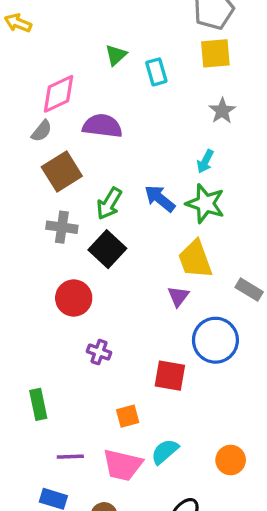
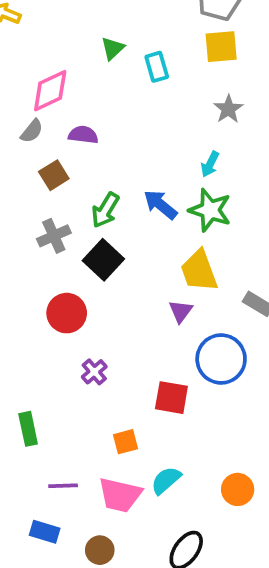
purple semicircle: (102, 126) -> (83, 135), moved, size x0.7
brown square: (62, 171) -> (54, 175), size x0.7
gray cross: (62, 227) -> (54, 236), turned -32
purple cross: (99, 352) -> (94, 372), turned 30

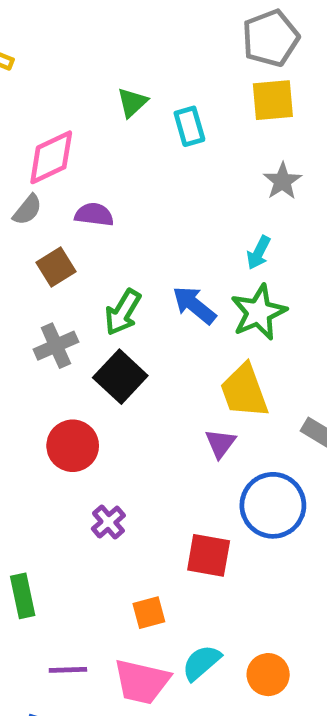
green star: (210, 210) -> (259, 312), turned 30
orange circle: (238, 489) -> (268, 675), moved

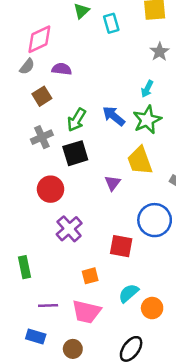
black square: (120, 377) -> (75, 153), turned 30
purple triangle: (220, 443) -> (112, 183), moved
purple cross: (108, 522) -> (69, 229), size x1.5
cyan semicircle: (201, 663) -> (129, 293), moved

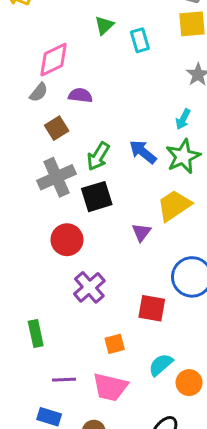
gray cross: (42, 137) -> (57, 177), size x1.4
yellow trapezoid: (140, 161) -> (174, 205), turned 76

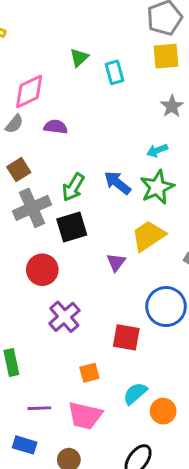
cyan arrow: (183, 119) -> (157, 150), turned 42
brown square: (57, 128) -> (19, 170), moved

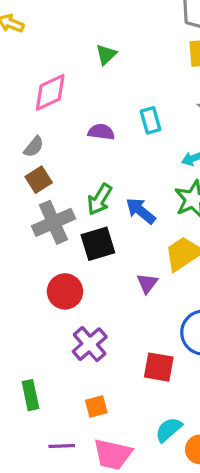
cyan rectangle: (114, 72) -> (151, 120), moved
gray semicircle: (14, 124) -> (34, 147), moved
purple semicircle: (56, 127) -> (101, 132), moved
blue arrow: (117, 183) -> (141, 211), moved
orange square: (89, 373) -> (96, 407), moved

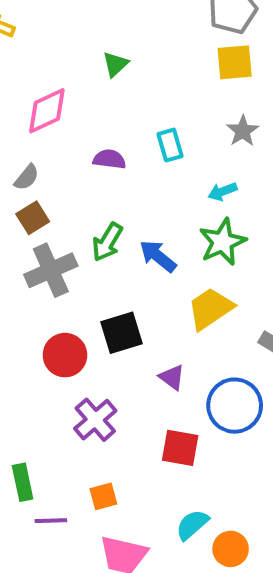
black square: (98, 244) -> (122, 333), moved
purple triangle: (147, 283) -> (172, 377), moved, turned -30
purple line: (62, 446) -> (51, 521), moved

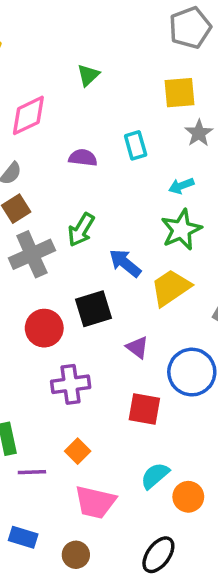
yellow square: (235, 62) -> (180, 93), moved
blue arrow: (158, 256) -> (125, 263), moved
purple cross: (95, 420) -> (71, 384), turned 33
orange square: (103, 496) -> (78, 451), turned -30

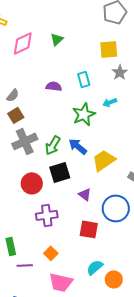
pink diamond: (28, 115) -> (23, 43), moved
green arrow: (81, 230) -> (53, 145), moved
green star: (181, 230) -> (84, 114), moved

